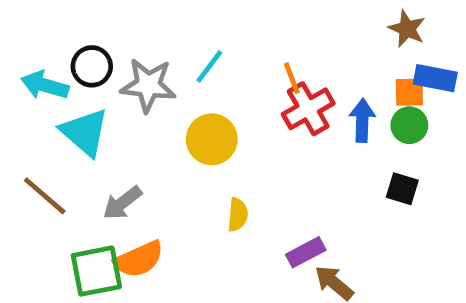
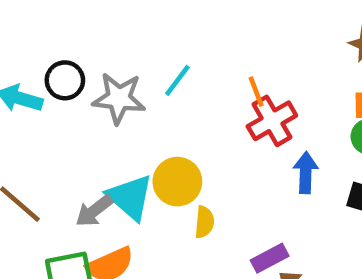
blue arrow: (362, 120) -> (306, 173), moved
cyan triangle: (85, 132) -> (130, 197), moved
yellow circle: (212, 139) -> (177, 182), moved

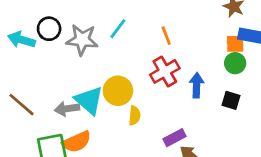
red cross: (272, 121) -> (165, 71), moved
gray arrow: (94, 211) -> (67, 109), turned 30

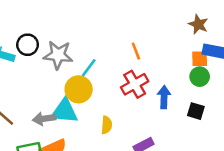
cyan line: (118, 29) -> (89, 68), moved
yellow circle: (118, 91) -> (79, 89), moved
cyan triangle: (89, 100) -> (65, 111), turned -36

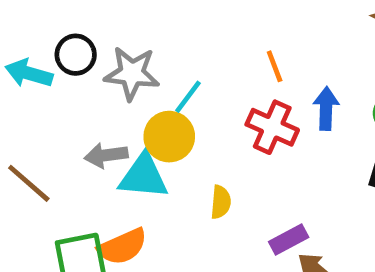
red cross: (135, 84) -> (272, 127), turned -36
blue arrow: (164, 97) -> (326, 108), moved
gray arrow: (44, 119) -> (106, 155), moved

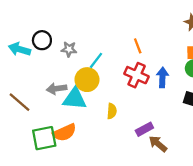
gray star: (132, 73) -> (69, 49), size x0.6
blue arrow: (326, 108) -> (162, 77), moved

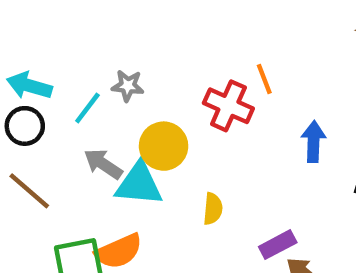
black circle: (42, 40) -> (25, 126), moved
cyan line: (96, 60) -> (87, 108), moved
red cross: (137, 75) -> (228, 106), moved
gray arrow: (57, 89) -> (103, 164), turned 42

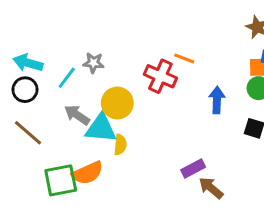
orange line: (264, 79) -> (184, 58), turned -48
yellow semicircle: (213, 209) -> (120, 145), moved

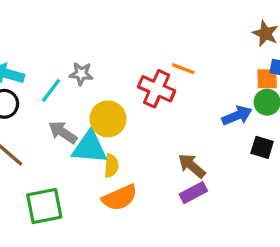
blue arrow: (217, 100) -> (237, 116), moved, turned 65
orange semicircle: (87, 173) -> (120, 198), moved
brown arrow: (211, 188) -> (192, 166), moved

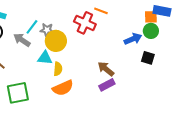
gray star: (81, 74) -> (47, 30), moved
cyan line: (51, 90) -> (32, 27), moved
gray arrow: (63, 132) -> (22, 40), moved
cyan triangle: (90, 147) -> (45, 58), size x0.7

